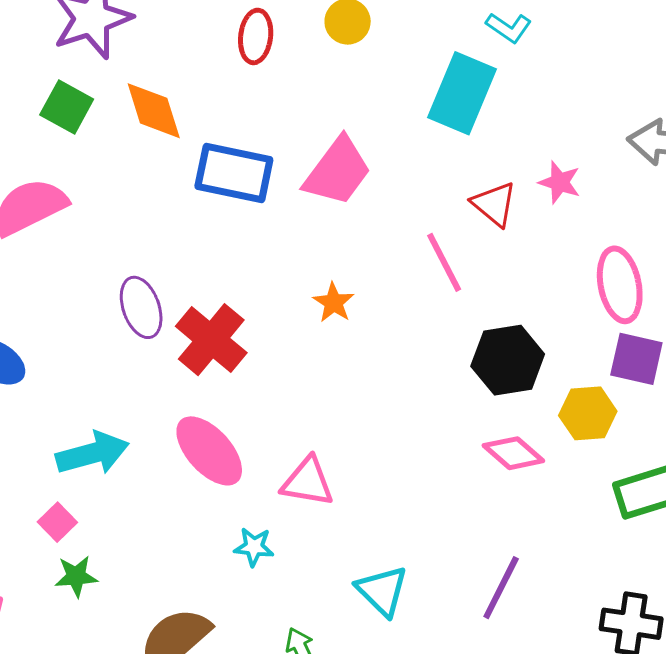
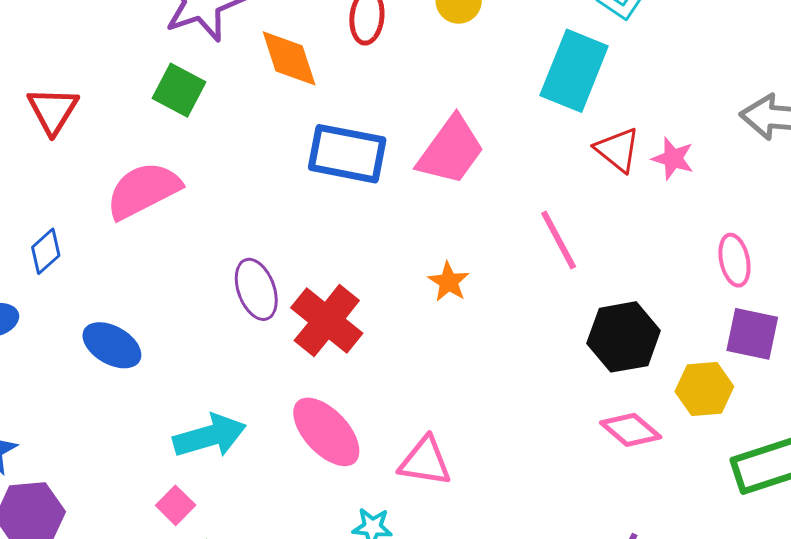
orange diamond: (154, 111) -> (289, 58), moved
red triangle: (494, 204) -> (617, 150), moved
pink ellipse: (620, 285) -> (734, 260), size x0.7

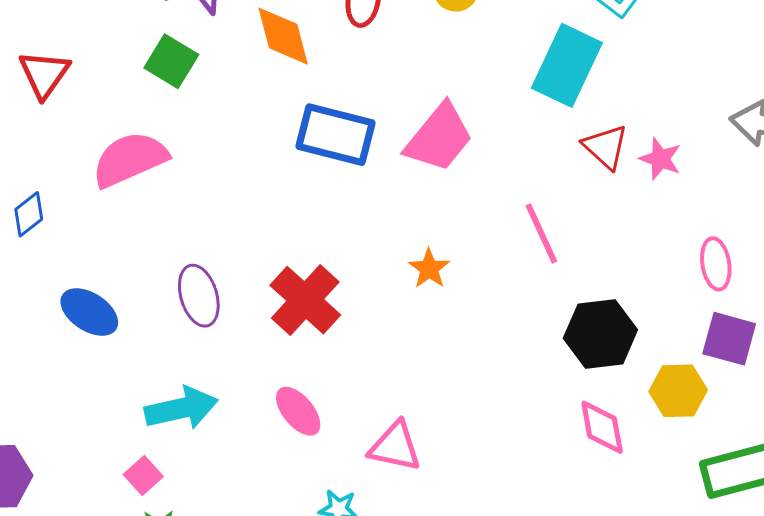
purple ellipse: (256, 289) -> (199, 296), moved
pink diamond: (631, 430) -> (602, 427), turned 36
pink ellipse: (326, 432) -> (298, 411), size x0.7

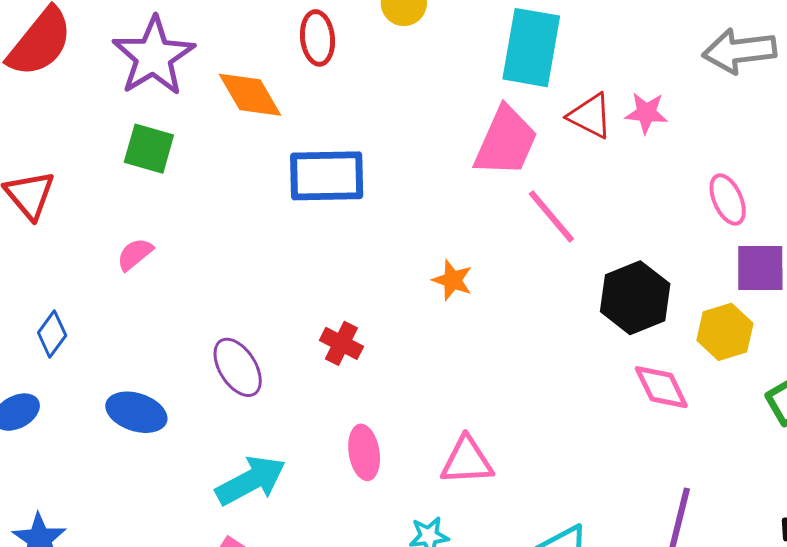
pink trapezoid: (439, 138) -> (506, 141), moved
pink semicircle: (130, 159) -> (135, 254), size x0.5
red cross: (305, 300) -> (341, 343), size x0.6
pink ellipse: (298, 411) -> (364, 452), turned 46

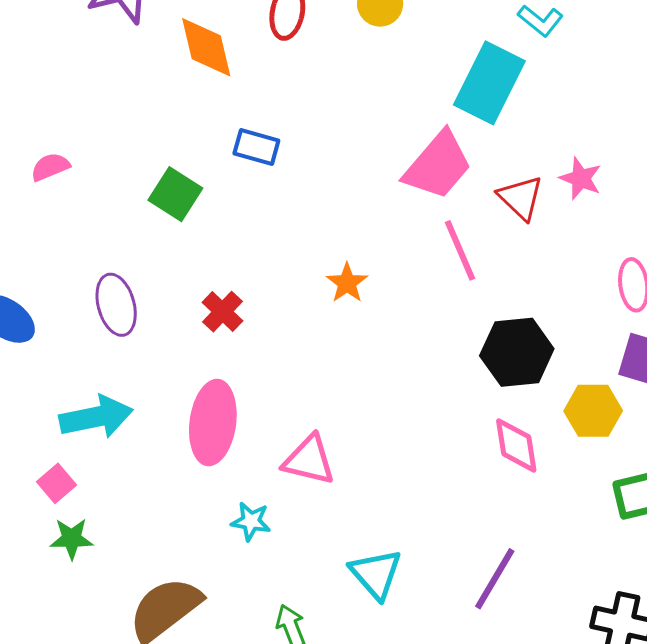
red triangle: (590, 116) -> (521, 198), moved
green square: (149, 149) -> (175, 194), moved
blue rectangle: (327, 176) -> (256, 147), size x0.6
pink ellipse: (364, 452) -> (213, 423), size x1.5

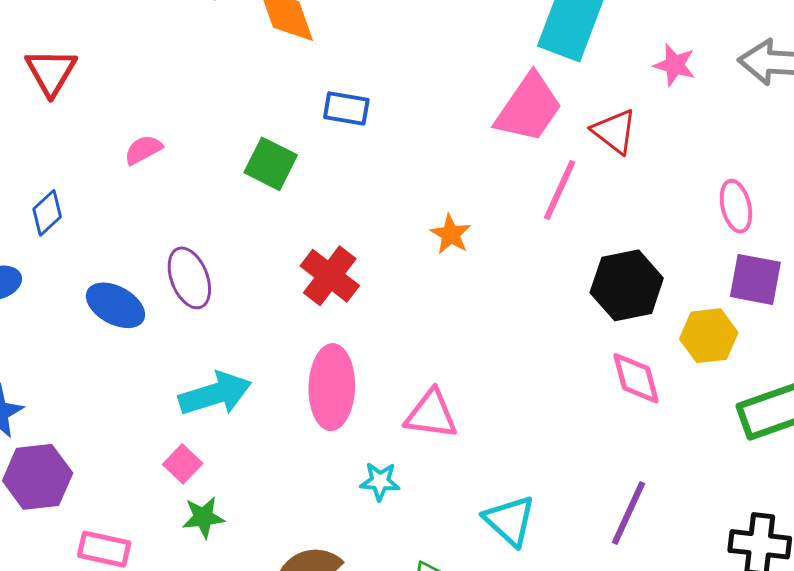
pink star: (581, 178) -> (675, 65), moved
pink line: (460, 250) -> (560, 190), turned 54
purple ellipse: (116, 305) -> (189, 278), moved
red cross: (222, 312) -> (330, 276), size x1.4

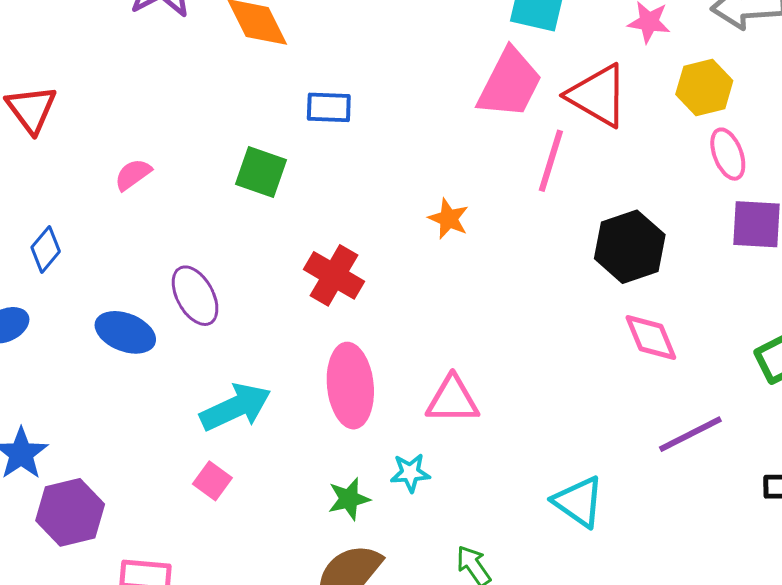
red triangle: (614, 131) -> (598, 96), size x1.4
yellow hexagon: (709, 336) -> (704, 87), moved
purple line: (628, 513) -> (690, 434), moved, turned 46
green star: (203, 517) -> (349, 499), moved
cyan triangle: (510, 521) -> (579, 502), moved

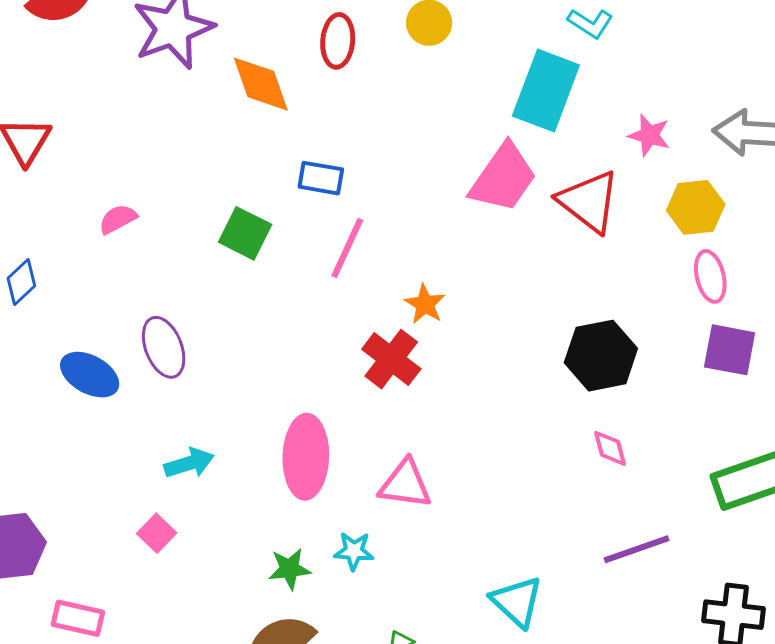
pink line: (551, 161) -> (347, 248), moved
red cross: (334, 275) -> (391, 359), moved
pink diamond: (651, 338) -> (610, 448), size x0.7
cyan arrow: (236, 407) -> (189, 463), size x0.7

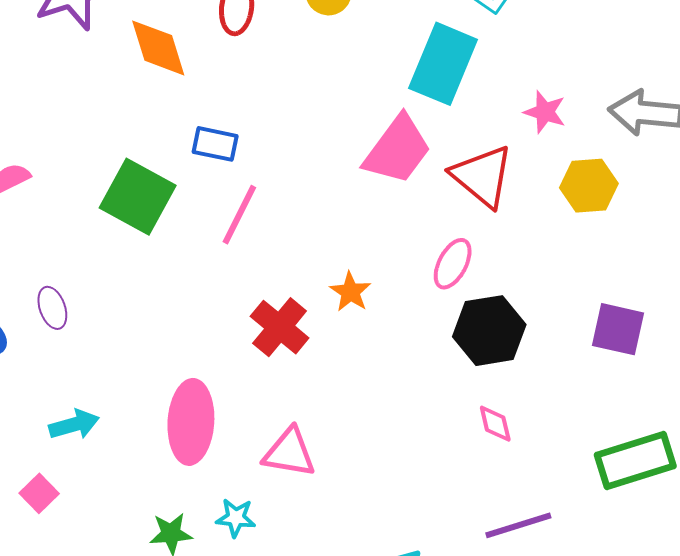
green square: (245, 233) -> (138, 197), size x1.4
pink ellipse: (710, 276) -> (453, 264), moved, turned 39
orange star: (425, 304) -> (350, 292), moved
purple ellipse: (164, 347) -> (52, 308), size x0.7

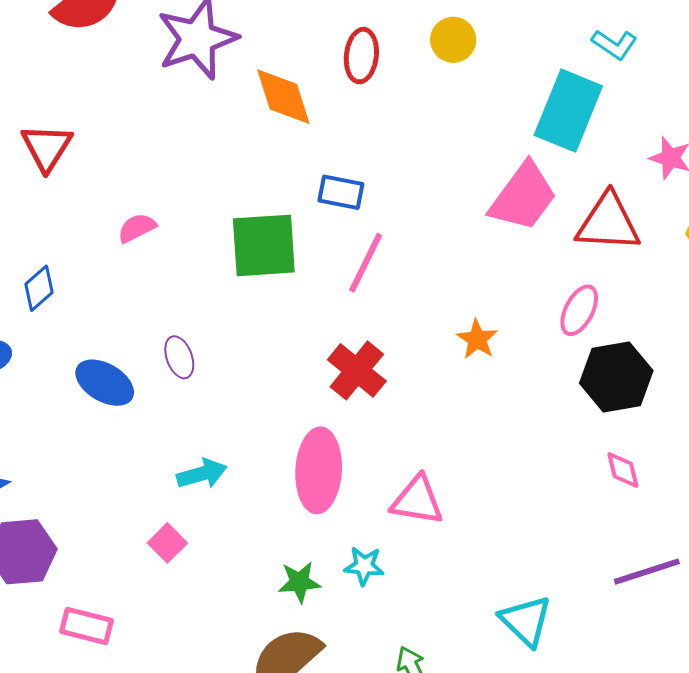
red triangle: (482, 176) -> (608, 223), turned -36
green square: (138, 197) -> (264, 245), turned -32
red cross: (280, 327) -> (357, 370), moved

